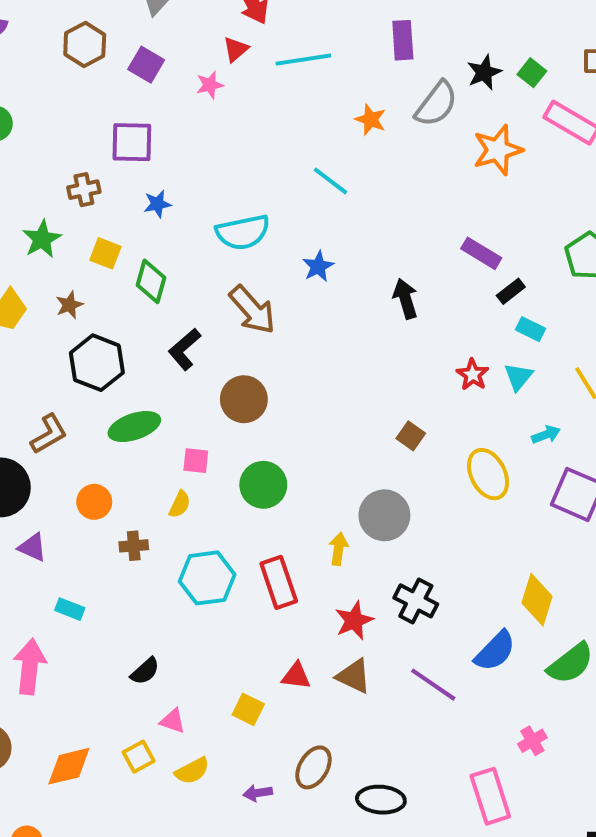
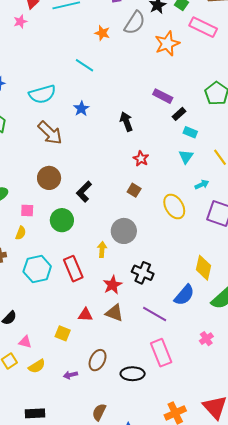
black L-shape: (184, 349) -> (84, 192), moved
red star: (473, 375) -> (141, 159), moved
pink rectangle: (490, 796) -> (161, 353), moved

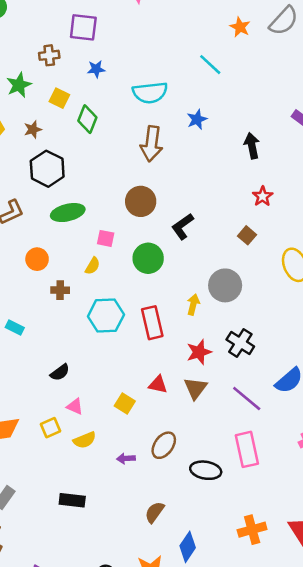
brown arrow: (50, 133) -> (152, 144), turned 44
brown triangle: (114, 313) -> (195, 388), turned 36

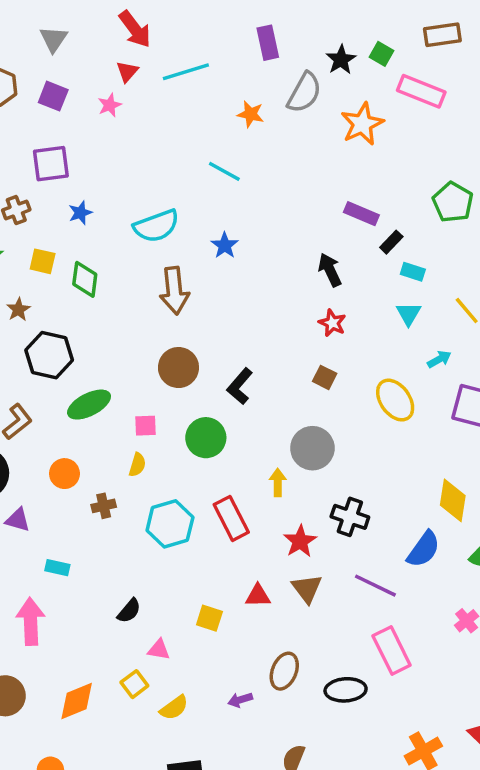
black arrow: (252, 146) -> (330, 270), moved
yellow square: (125, 404) -> (209, 618), moved
yellow semicircle: (85, 440) -> (174, 708), moved

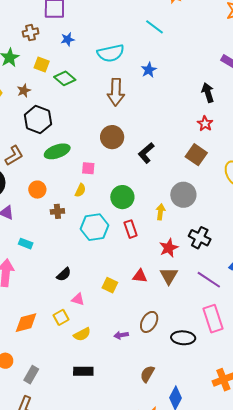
green diamond: (85, 279) -> (65, 78), turned -65
brown square: (325, 377) -> (196, 155), size x1.5
green circle: (206, 438) -> (122, 197), moved
red rectangle: (231, 518) -> (131, 229), size x0.7

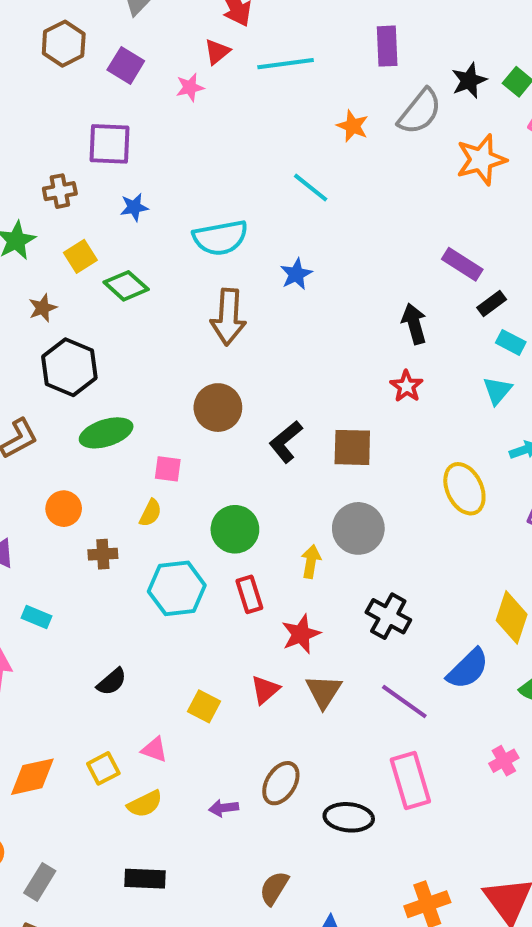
yellow square: (42, 64) -> (80, 256), turned 35
brown square: (196, 155) -> (352, 447), moved, turned -35
red star: (169, 248) -> (301, 634), moved
red triangle: (140, 276) -> (265, 690), turned -49
pink triangle: (78, 299) -> (154, 750), moved

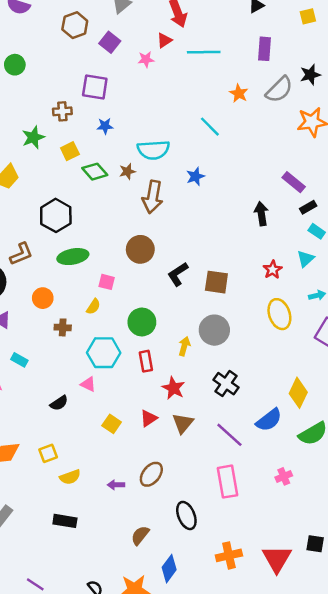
brown star: (43, 308) -> (127, 171), moved
red star: (406, 386) -> (273, 270), moved
red star: (301, 634) -> (173, 388), turned -30
pink triangle: (154, 750) -> (88, 384), moved
black ellipse: (349, 817) -> (186, 516), moved, turned 56

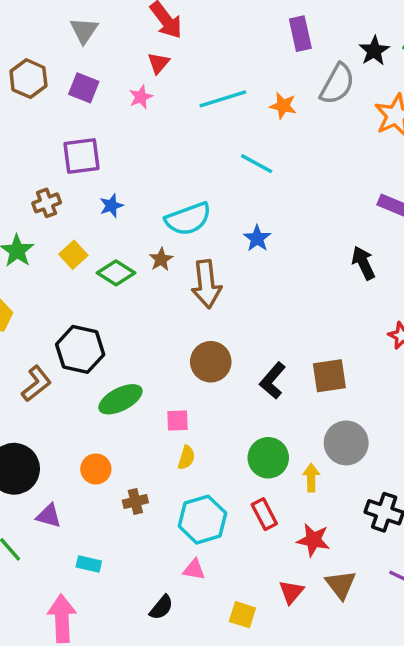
cyan line: (204, 52) -> (223, 99), moved
brown L-shape: (21, 254) -> (36, 384), moved
yellow semicircle: (93, 307) -> (186, 458), moved
green circle: (142, 322) -> (268, 458), moved

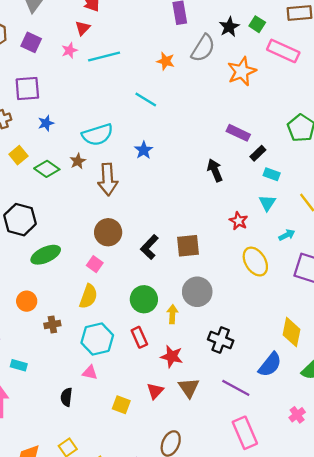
cyan line: (223, 99) -> (104, 57), moved
pink square: (178, 421) -> (95, 264), moved, turned 35
yellow semicircle: (186, 458) -> (88, 296), size x1.5
black semicircle: (161, 607) -> (66, 397), turned 144

